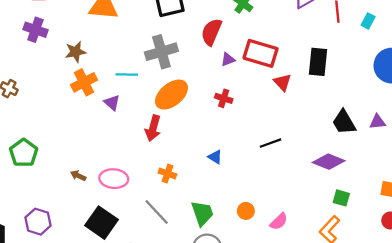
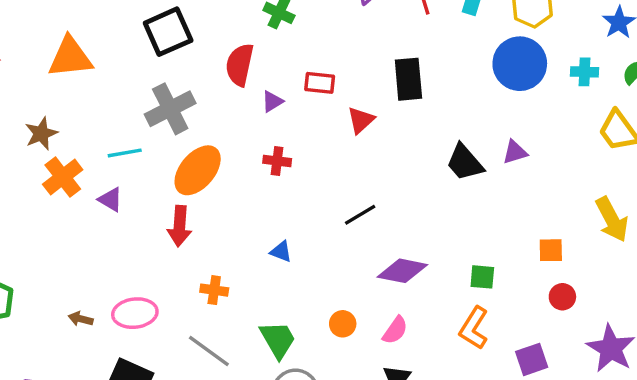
red rectangle: (261, 53) -> (320, 83), size x0.6
red triangle: (282, 82) -> (361, 120), turned 42
purple diamond: (329, 162) -> (402, 271), moved

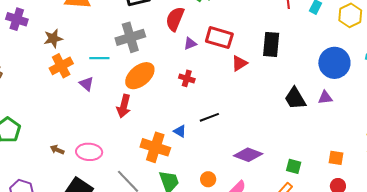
blue circle: (520, 64) -> (334, 63), moved
red rectangle: (320, 83) -> (219, 38), size x1.5
black line: (360, 215) -> (209, 117), moved
orange cross: (214, 290) -> (155, 147), moved, size x1.8

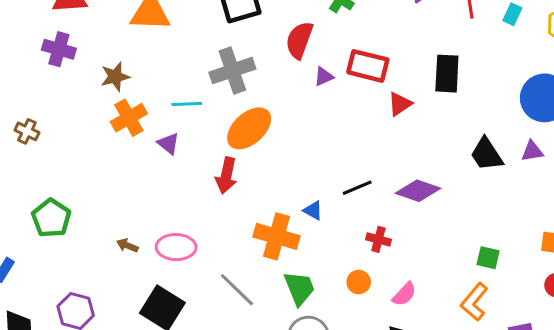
red cross: (187, 78) -> (378, 239), moved
purple diamond: (248, 155) -> (418, 191), moved

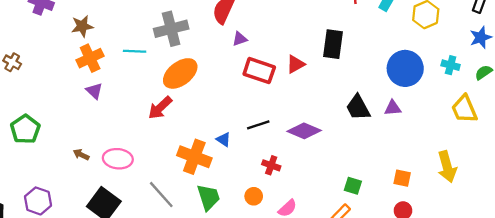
red rectangle: (368, 66) -> (259, 71), moved
purple triangle: (168, 144) -> (94, 91), moved
red arrow: (226, 176) -> (160, 108), turned 30

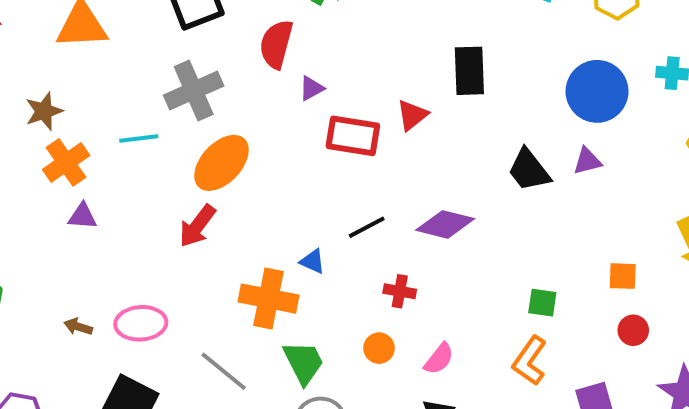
purple triangle: (94, 91) -> (82, 216), turned -30

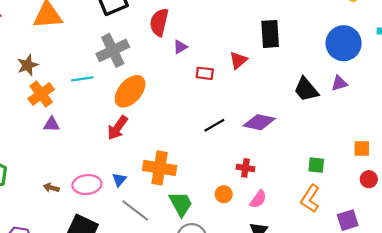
red rectangle: (353, 136) -> (205, 73), size x0.6
blue triangle: (313, 261) -> (119, 180), moved, turned 48
red cross: (400, 291) -> (245, 168), moved

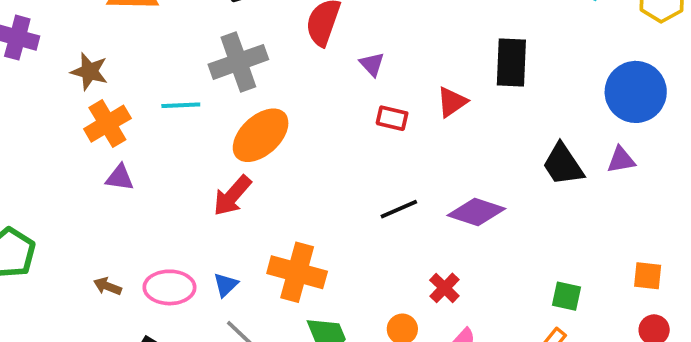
purple triangle: (180, 47) -> (372, 64), moved, turned -48
brown star: (28, 65) -> (89, 72), turned 30
red cross: (245, 168) -> (444, 288), turned 30

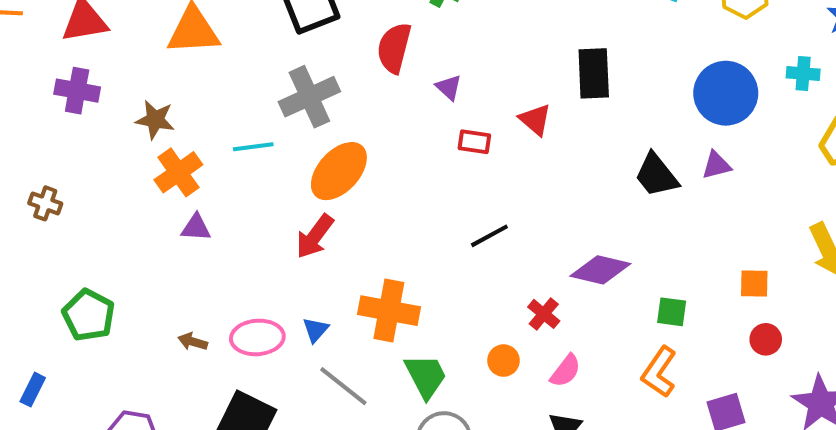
red triangle: (452, 102) -> (535, 120), turned -40
purple diamond: (476, 212) -> (600, 270), moved

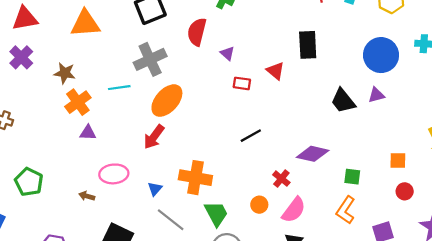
purple cross: (77, 91) -> (21, 57), turned 35
pink ellipse: (257, 337) -> (114, 174), moved
pink semicircle: (565, 371) -> (294, 210), size x1.4

